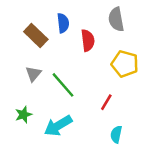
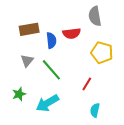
blue semicircle: (63, 23) -> (51, 40), moved
brown rectangle: (36, 35) -> (29, 29), turned -54
red semicircle: (88, 40) -> (72, 33), turned 90

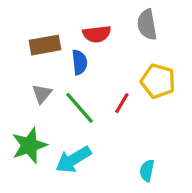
red semicircle: (72, 33) -> (97, 34), moved
red line: (87, 84) -> (122, 103), moved
green star: (19, 94) -> (29, 145), size x1.6

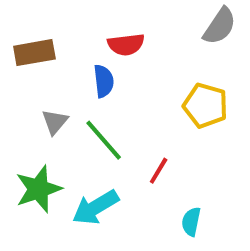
gray semicircle: (147, 25) -> (220, 26), moved, turned -136
brown rectangle: (45, 45) -> (34, 53), moved
red line: (122, 103) -> (159, 171), moved

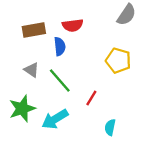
brown rectangle: (34, 53) -> (34, 30), moved
gray triangle: (55, 122) -> (32, 70), turned -35

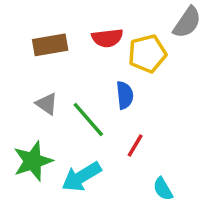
blue semicircle: (60, 46) -> (125, 95), moved
yellow pentagon: (118, 61) -> (147, 54), moved, turned -30
cyan semicircle: (110, 127) -> (163, 189), turned -42

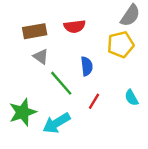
yellow pentagon: (147, 54) -> (121, 44), moved
gray triangle: (47, 104) -> (41, 57), moved
cyan semicircle: (163, 189) -> (131, 98), moved

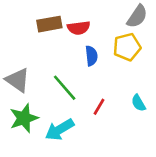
brown rectangle: (35, 31) -> (49, 24), moved
gray triangle: (41, 57) -> (18, 80), moved, size x1.5
blue semicircle: (87, 66) -> (91, 56), moved

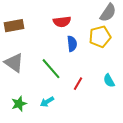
brown rectangle: (49, 24) -> (14, 26), moved
green star: (24, 118) -> (19, 104), moved, size x0.7
cyan arrow: (60, 130) -> (47, 102), size x0.6

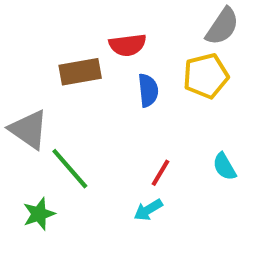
brown rectangle: (14, 26) -> (80, 72), moved
green line: (51, 69) -> (70, 169), moved
cyan arrow: (47, 102) -> (148, 210), moved

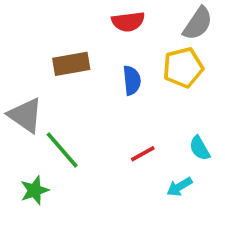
red semicircle: (128, 45) -> (128, 22), moved
red line: (161, 173) -> (143, 154), turned 30
cyan arrow: (148, 210) -> (179, 187), moved

